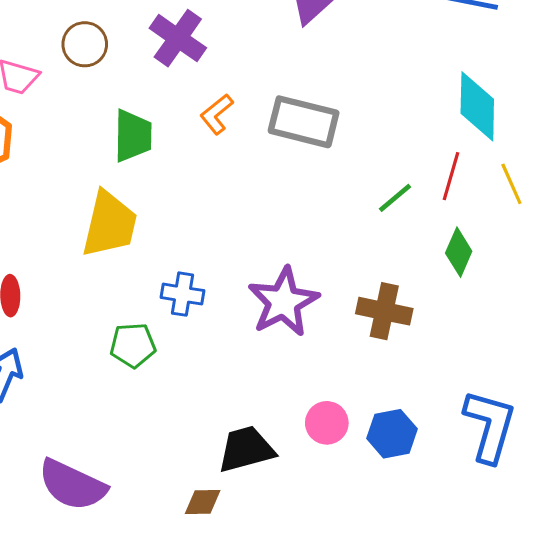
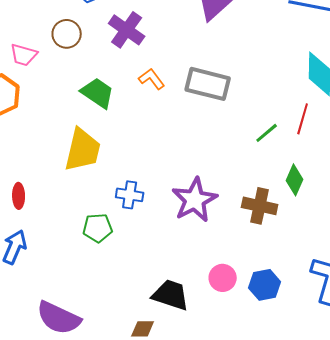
orange L-shape: (217, 114) -> (152, 79), turned 92
green trapezoid: (133, 136) -> (98, 93), turned -57
green diamond: (459, 252) -> (295, 180), moved
black trapezoid: (246, 449) -> (171, 295), turned 33

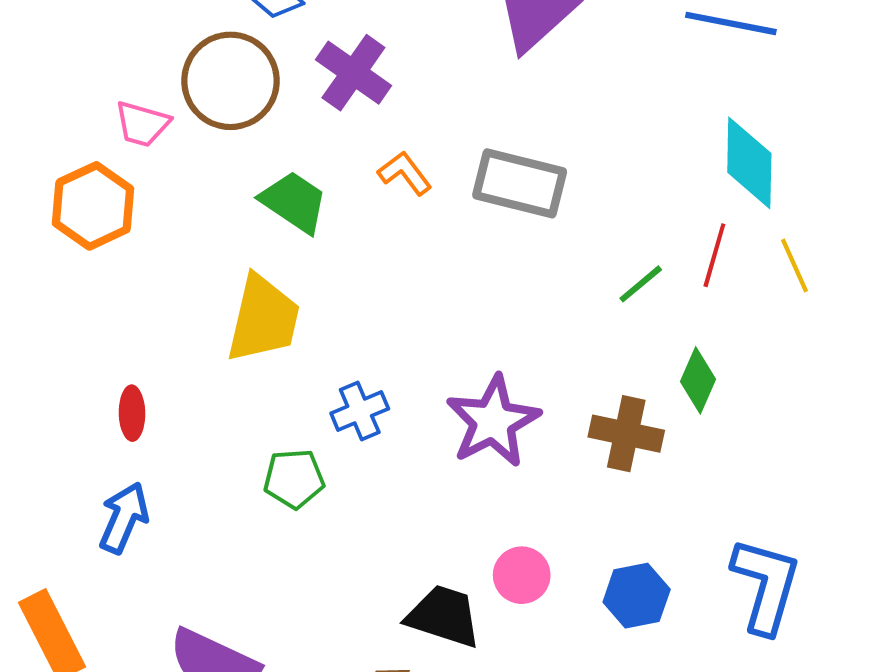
brown circle: (67, 34) -> (230, 81), size x1.6
blue cross: (130, 195) -> (360, 411), turned -32
pink circle: (223, 278) -> (522, 575), moved

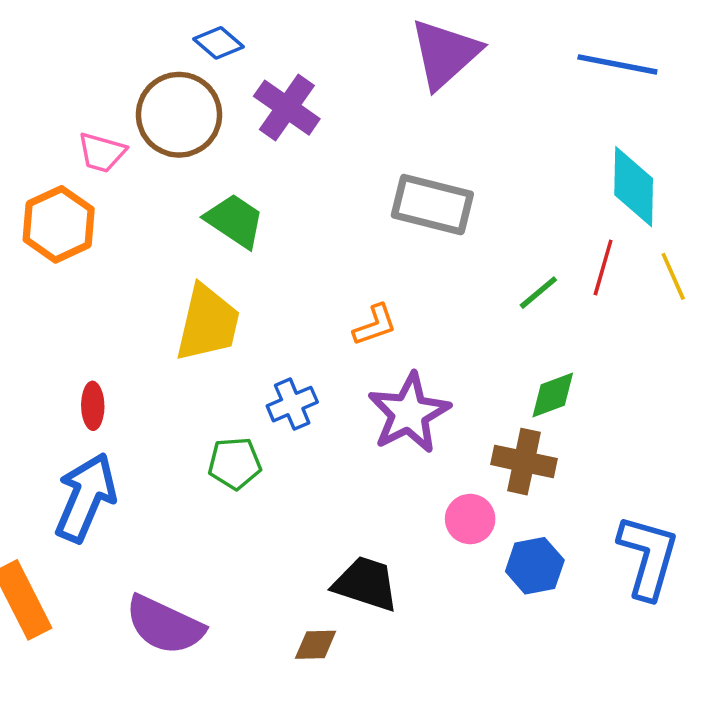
orange L-shape: (405, 173) -> (375, 325), moved, turned 108
green diamond: (698, 380) -> (553, 395), moved, turned 46
brown cross: (626, 434) -> (524, 462), moved
blue arrow: (124, 518) -> (86, 497), size x1.4
pink circle: (522, 575) -> (470, 519), moved

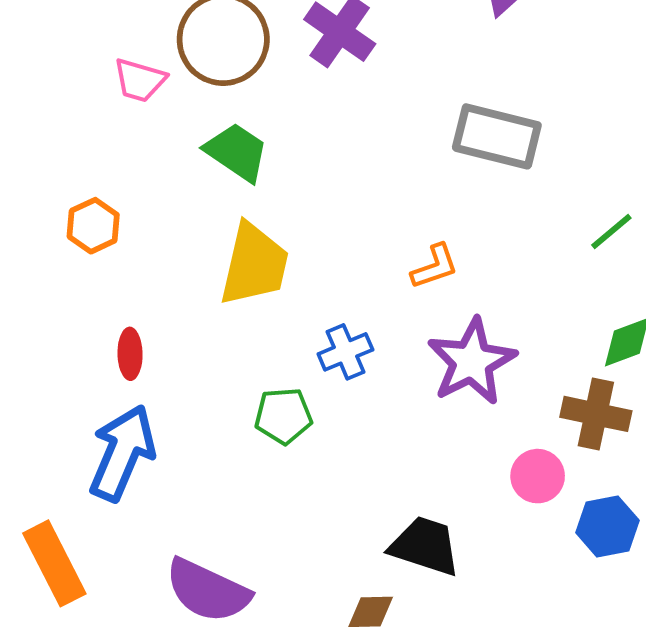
green trapezoid: (235, 221) -> (237, 152), moved
orange hexagon: (59, 224) -> (93, 226), moved, size x0.7

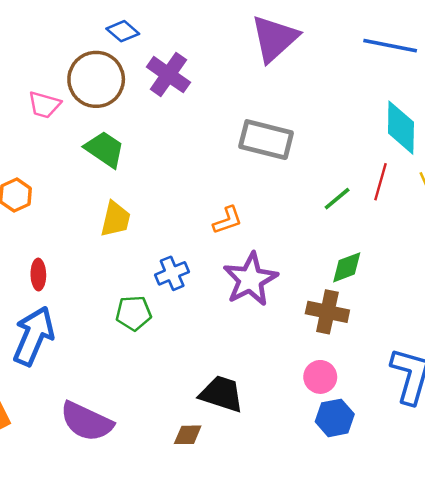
yellow trapezoid: (254, 265) -> (115, 219), size x0.7
pink circle: (538, 476) -> (320, 377), moved
blue hexagon: (607, 527) -> (335, 418), moved

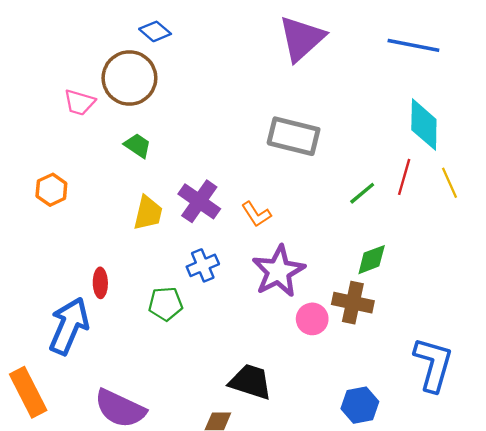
purple cross: (168, 75) -> (199, 201), moved
green trapezoid: (105, 149) -> (138, 145), size x0.7
orange L-shape: (227, 220) -> (256, 214), turned 76
red ellipse: (38, 275) -> (100, 283), moved
pink circle: (320, 377) -> (312, 319), moved

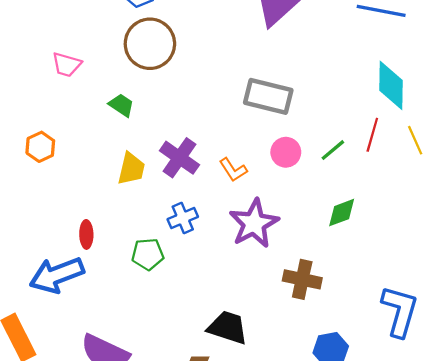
brown circle: (129, 78) -> (150, 44), moved
brown cross: (353, 303) -> (302, 279), moved
pink circle: (312, 319) -> (286, 152), moved
blue arrow: (69, 326) -> (57, 275), turned -134

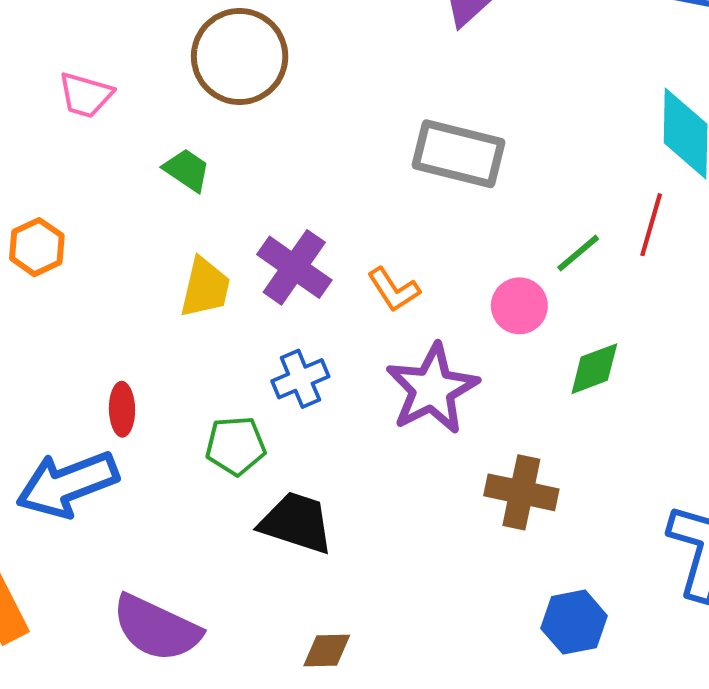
pink circle: (286, 152) -> (519, 306), moved
black trapezoid: (228, 328) -> (296, 523), moved

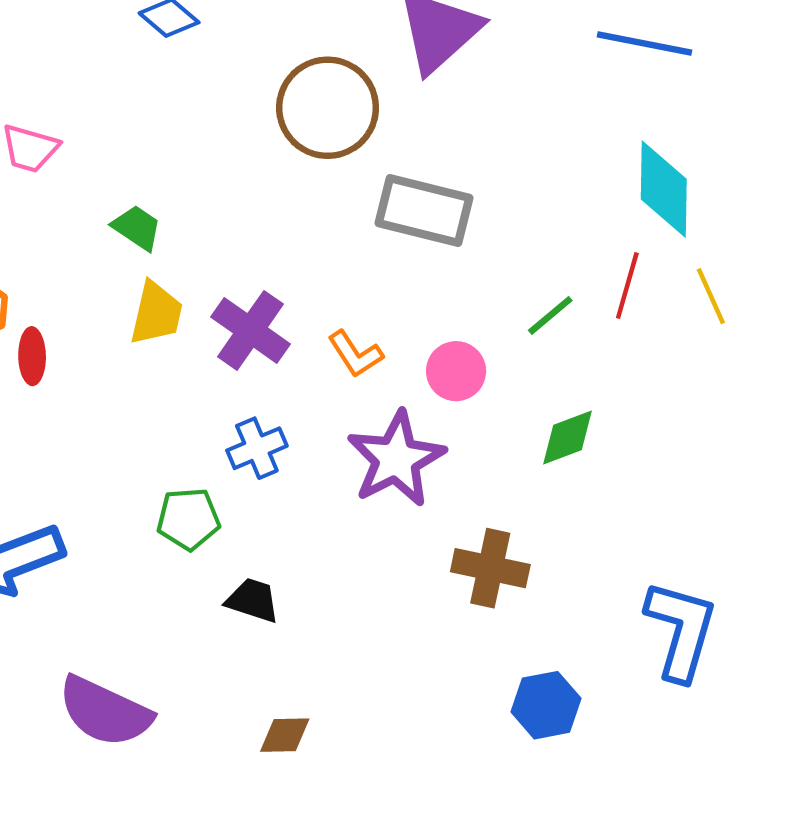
brown circle: (240, 56) -> (328, 108), moved
yellow trapezoid: (205, 288) -> (156, 313), moved
pink circle: (519, 306) -> (456, 371), moved
red ellipse: (122, 409) -> (32, 356), moved
black trapezoid: (296, 523) -> (253, 600), size x0.7

